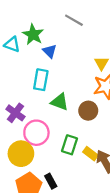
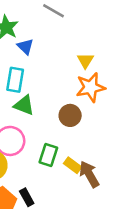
green triangle: (60, 102) -> (24, 105), moved

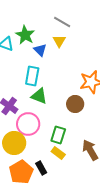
yellow triangle: (85, 61) -> (59, 41), moved
yellow rectangle: (73, 165) -> (58, 153), moved

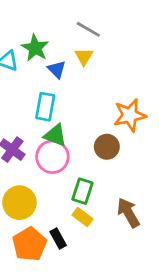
pink circle: (28, 124) -> (52, 157), moved

